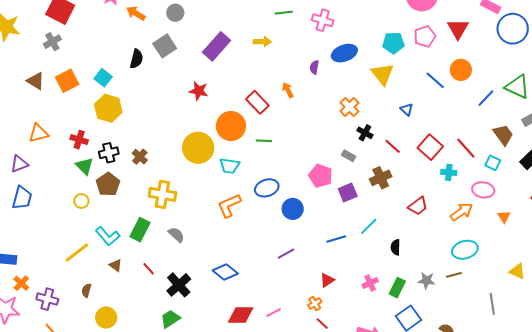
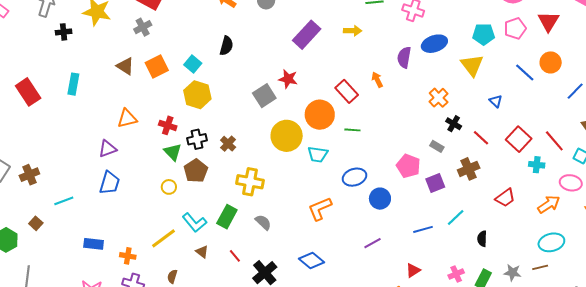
gray square: (165, 46) -> (264, 96), moved
purple semicircle: (314, 67) -> (404, 57), size x1.5
orange L-shape: (229, 205) -> (320, 209), moved
orange cross: (21, 283) -> (128, 256), moved, turned -35

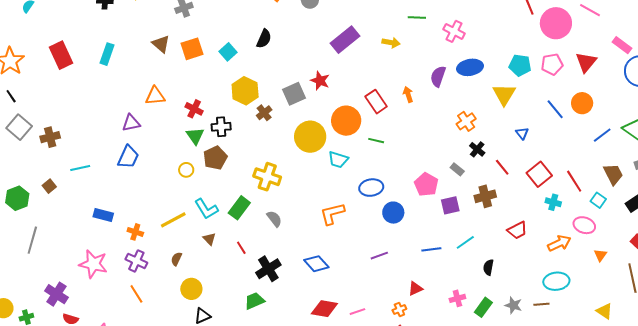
yellow hexagon: (197, 95) -> (245, 91), moved
brown cross: (228, 144) -> (264, 113), moved

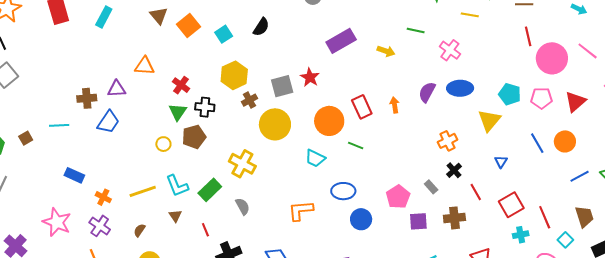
orange square: (192, 49) -> (189, 26), turned -30
brown cross: (50, 137) -> (87, 98), moved
yellow circle: (310, 137) -> (275, 124), moved
cyan cross: (553, 202) -> (521, 235), turned -35

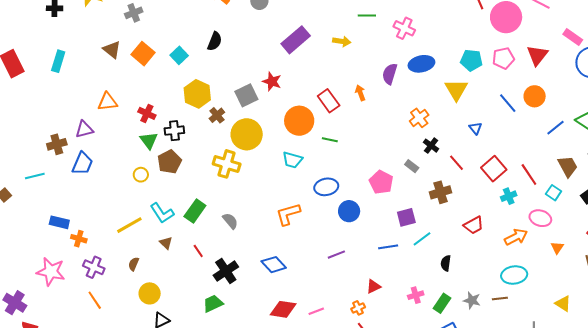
yellow cross: (242, 164) -> (227, 164), moved
orange cross: (103, 197) -> (79, 239), moved
purple square: (418, 221) -> (406, 217), moved

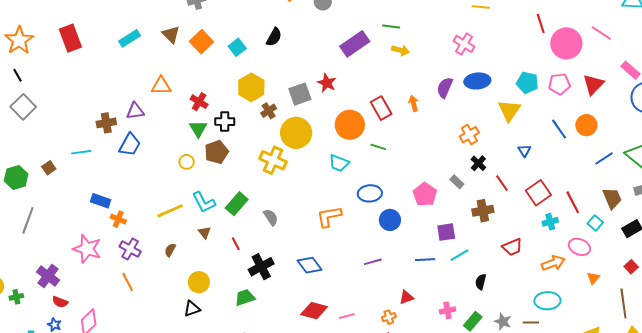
green line: (367, 16) -> (391, 27), moved
cyan rectangle: (58, 61) -> (130, 38), moved, turned 35
yellow circle: (150, 293) -> (199, 282), moved

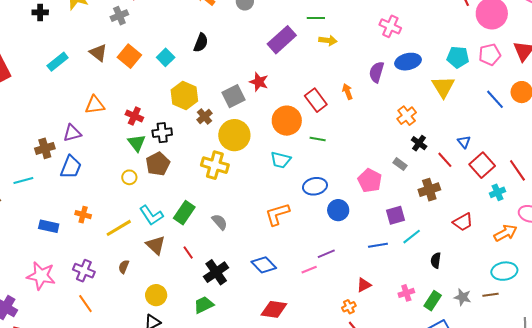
blue triangle: (524, 151) -> (464, 142), moved
orange cross: (118, 219) -> (83, 215), moved
brown triangle: (205, 232) -> (156, 245), size x1.5
pink line: (347, 316) -> (309, 270), moved

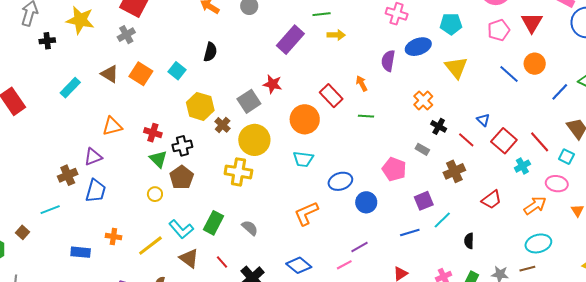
cyan pentagon: (458, 57) -> (451, 24), moved
green line: (318, 139) -> (366, 116), moved

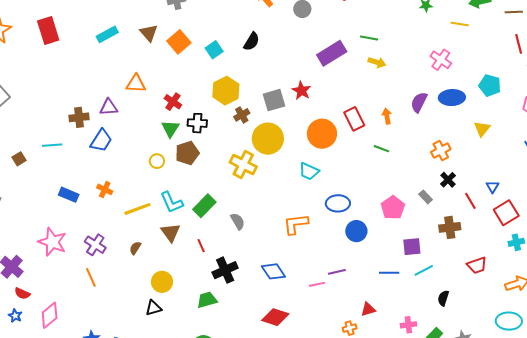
yellow triangle: (456, 68) -> (482, 129), size x0.7

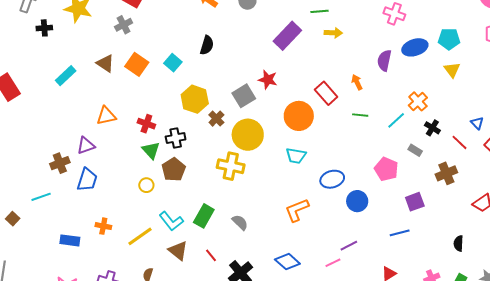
cyan pentagon: (490, 85) -> (449, 39), moved
cyan line: (424, 270) -> (396, 120), moved

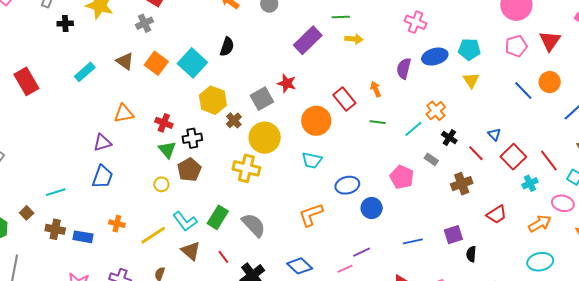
cyan square: (173, 63) -> (192, 63), size x1.6
brown cross: (60, 163) -> (55, 229), moved, turned 30
purple square: (415, 202) -> (453, 235), moved
gray semicircle: (240, 222) -> (254, 225), size x1.5

